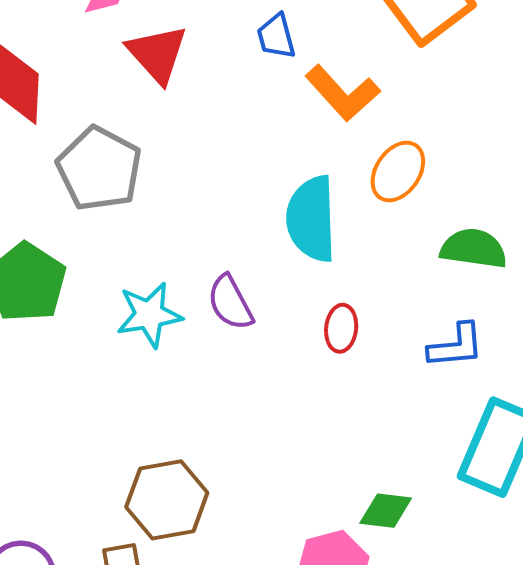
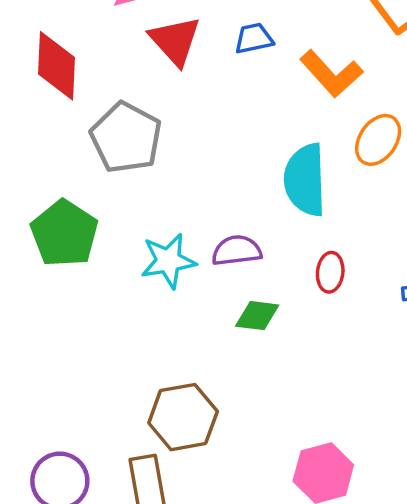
blue trapezoid: (276, 36) -> (254, 38), moved, turned 93
purple semicircle: (230, 303) -> (237, 251), turned 111
green diamond: (386, 511) -> (257, 316), moved

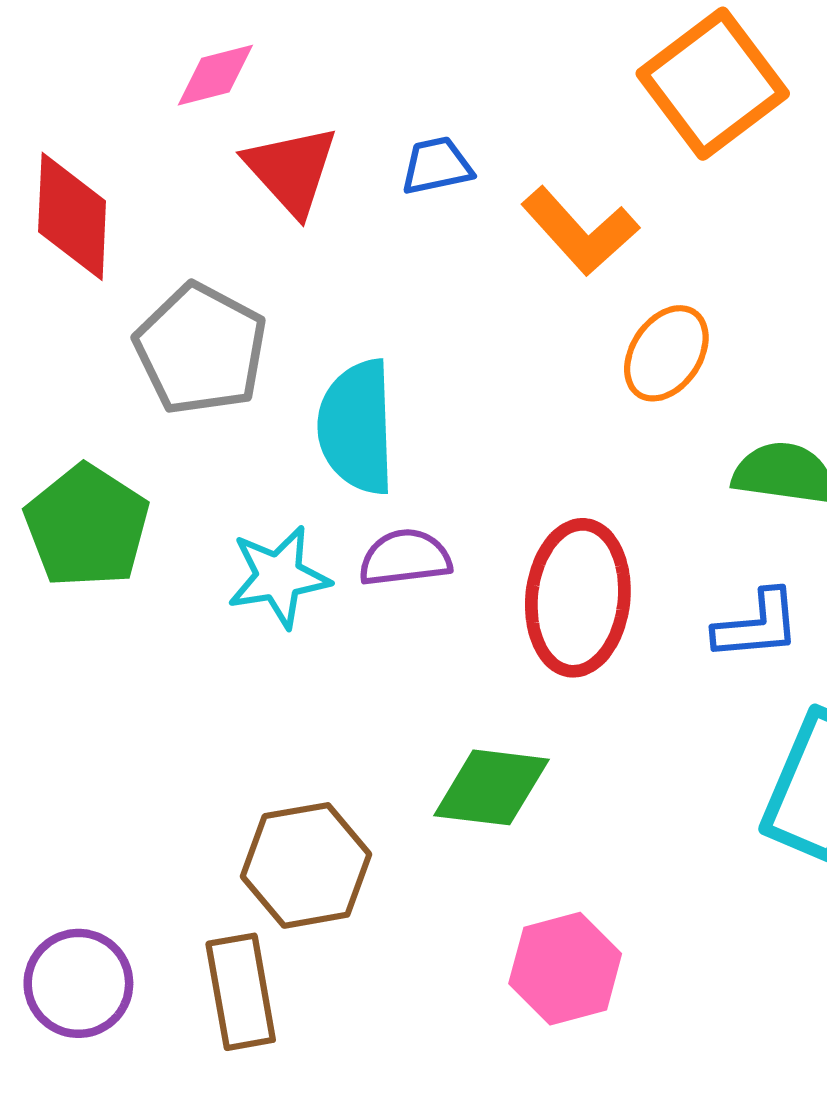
cyan semicircle: (305, 180) -> (357, 427), moved
red ellipse: (330, 272) -> (578, 598), size x2.0
green diamond: (257, 316) -> (491, 787), moved, size x1.4

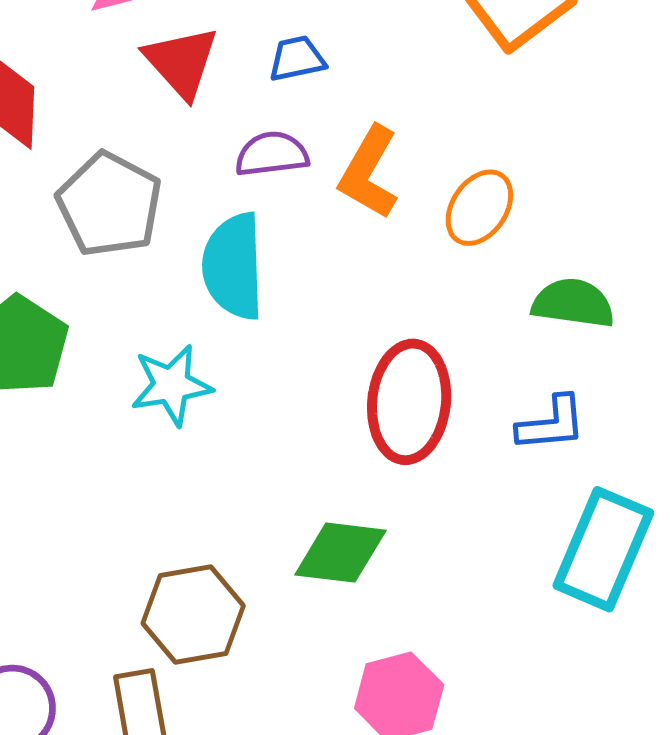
orange L-shape: (580, 231) -> (369, 173), moved, turned 72
purple semicircle: (405, 558) -> (272, 154), moved

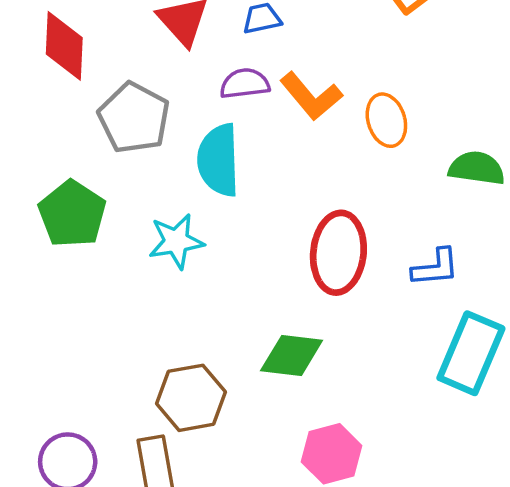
orange L-shape: (369, 173) -> (311, 96), turned -70
orange ellipse: (479, 208) -> (386, 120), turned -51
green semicircle: (573, 303) -> (477, 168), moved

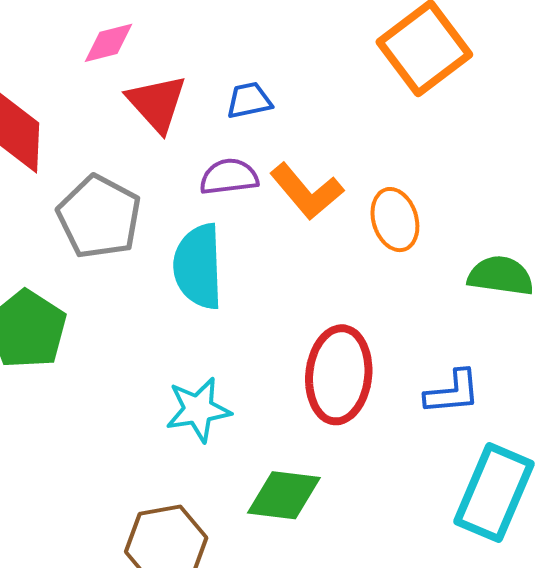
cyan star: (176, 241) -> (198, 410), moved

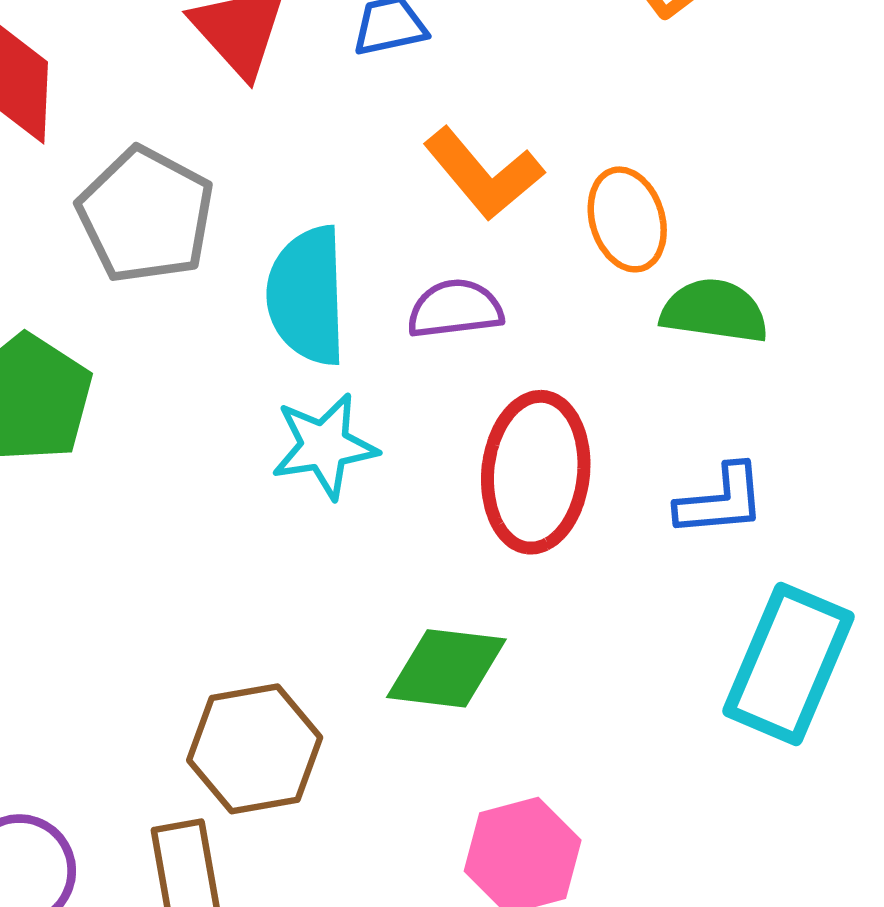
purple semicircle: (229, 177) -> (455, 309), moved
green semicircle: (501, 276) -> (714, 311), moved
cyan star: (198, 410) -> (324, 446), moved

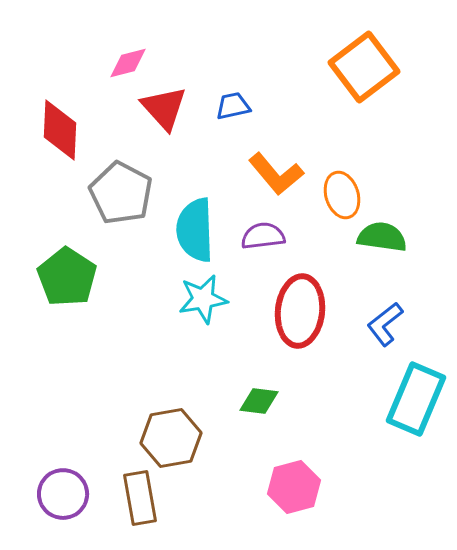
blue L-shape: (721, 501) -> (385, 324), turned 147
green diamond: (446, 668) -> (259, 401), size x0.7

